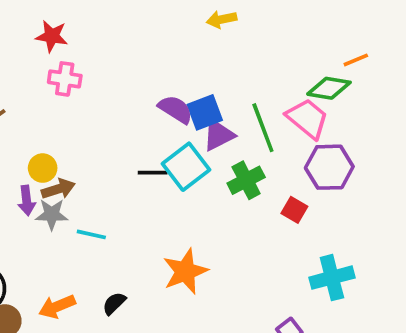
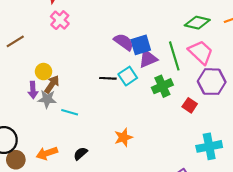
pink cross: (65, 79) -> (60, 20), turned 30
green diamond: (329, 88) -> (197, 23), moved
cyan square: (186, 167) -> (128, 76), size x0.7
brown arrow: (58, 189) -> (52, 84), turned -42
orange star: (185, 271) -> (123, 137), size x0.7

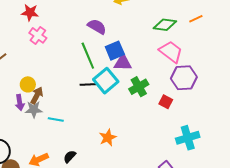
purple semicircle: (124, 42) -> (97, 27), moved
green line: (174, 56) -> (88, 56), moved
purple triangle: (148, 59) -> (123, 63), turned 30
cyan square: (128, 76) -> (106, 81), size x1.4

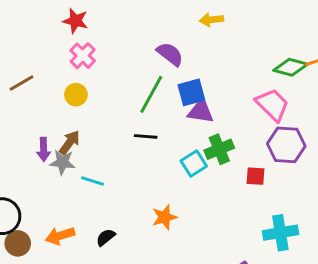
green diamond: (165, 25) -> (291, 67), moved
green line: (88, 56) -> (151, 94), turned 44
cyan square: (106, 81) -> (194, 164), moved, size x0.7
yellow circle: (28, 84) -> (76, 95), moved
red square: (166, 102) -> (255, 176), turned -32

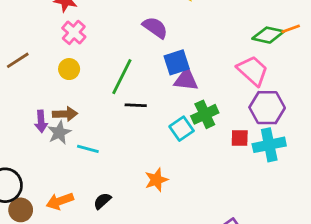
green line: (151, 94) -> (122, 77), moved
brown arrow: (70, 143) -> (65, 114), turned 55
gray star: (62, 162) -> (59, 133), turned -30
cyan cross: (280, 233) -> (269, 145), moved

